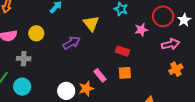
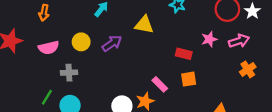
yellow triangle: (91, 23) -> (144, 25), turned -36
pink star: (141, 30) -> (209, 39), moved
purple arrow: (71, 43) -> (112, 43), moved

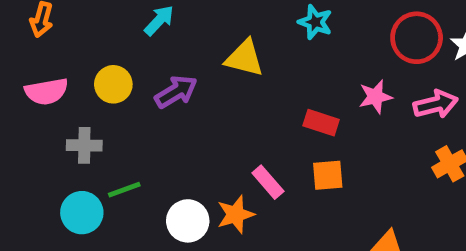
green line: (47, 97) -> (124, 190), moved, turned 35

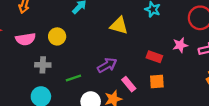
purple arrow: (176, 92) -> (107, 65), moved
green line: (124, 190) -> (73, 78), moved

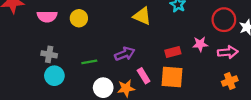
red rectangle: (154, 57) -> (173, 52), turned -42
gray cross: (43, 65) -> (49, 54), moved
orange square: (157, 82) -> (172, 77), size x1.5

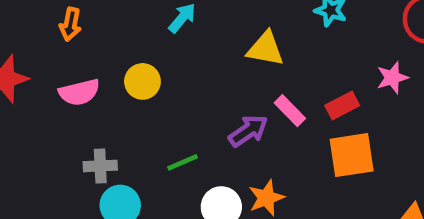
pink rectangle: (144, 76) -> (290, 111), moved

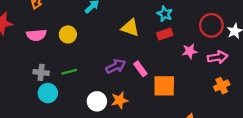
red rectangle: (342, 105) -> (165, 34), moved
pink rectangle: (290, 111) -> (140, 69), moved
green line: (183, 162) -> (69, 72), moved

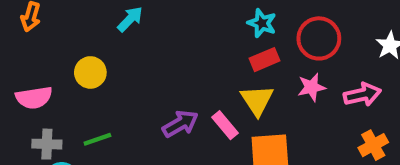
red circle: (211, 25) -> (319, 38), moved
yellow triangle: (130, 28) -> (257, 100), moved, turned 42
pink semicircle: (36, 35) -> (34, 98), moved

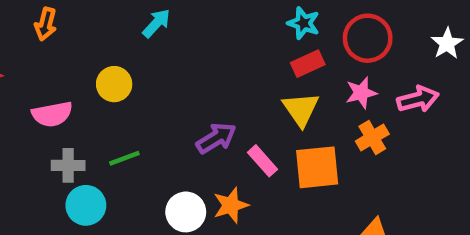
pink rectangle: (225, 125) -> (263, 161), moved
orange cross: (373, 145) -> (372, 138), moved

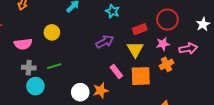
cyan star: (304, 23) -> (113, 11), moved
purple arrow: (216, 138) -> (105, 42), moved

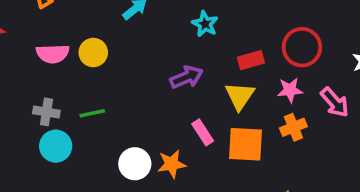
pink semicircle: (23, 44) -> (53, 54), moved
pink arrow: (188, 49) -> (335, 102), turned 54

